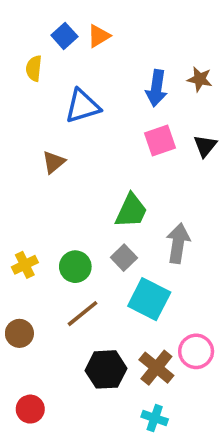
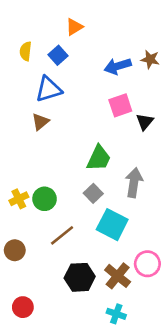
blue square: (64, 36) -> (58, 55), moved
blue arrow: (156, 88) -> (118, 66), turned 65
blue triangle: (83, 106) -> (49, 89), moved
black triangle: (205, 146) -> (145, 122), moved
green circle: (75, 267) -> (45, 199), moved

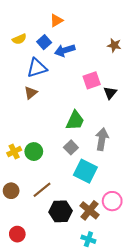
yellow semicircle: (26, 51) -> (19, 39), turned -120
blue arrow: (118, 66) -> (65, 50), moved
brown line: (62, 235) -> (42, 190), moved

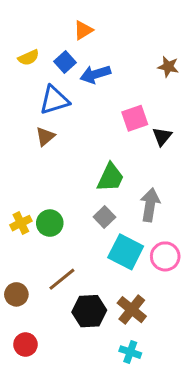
brown circle: (11, 191) -> (16, 294), moved
pink circle: (112, 201) -> (165, 256), moved

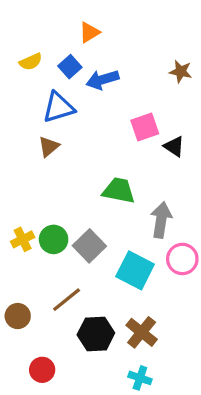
black triangle: (162, 136) -> (174, 147), turned -35
green trapezoid: (111, 177) -> (119, 191), turned -104
gray square: (104, 217) -> (89, 246), moved, size x1.4
pink circle: (165, 256) -> (182, 259), moved
red circle: (25, 344) -> (42, 370), moved

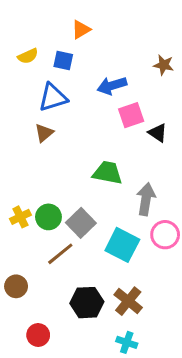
blue square: (70, 67) -> (63, 61), turned -36
blue arrow: (102, 80) -> (112, 86), moved
brown line: (67, 300) -> (60, 254), moved

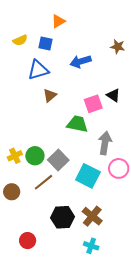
pink square: (131, 115) -> (93, 104), moved
brown triangle: (44, 133) -> (50, 95), moved
brown circle: (16, 286) -> (12, 192), moved

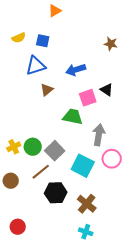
orange triangle: (58, 21) -> (55, 11), moved
blue arrow: (81, 61) -> (76, 70), moved
black hexagon: (63, 217) -> (56, 193), moved
red circle: (28, 241) -> (18, 227), moved

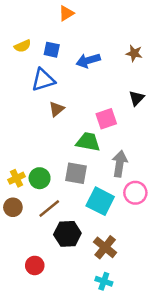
blue arrow: (76, 70) -> (88, 61), moved
black triangle: (107, 90) -> (137, 98), moved, turned 40
gray square: (55, 151) -> (76, 173), moved, turned -36
brown circle: (11, 181) -> (13, 207), moved
red circle: (18, 227) -> (35, 265), moved

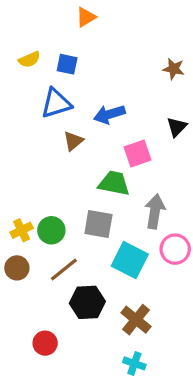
blue arrow: (88, 61) -> (109, 114), moved

